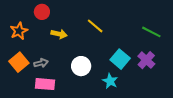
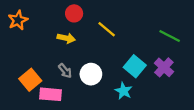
red circle: (42, 12) -> (74, 13), moved
orange star: (19, 31) -> (18, 20), moved
orange square: (19, 62) -> (30, 80), moved
gray arrow: (41, 63) -> (65, 71), moved, turned 64

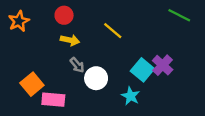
red circle: (74, 13) -> (64, 15), moved
green line: (170, 36) -> (179, 15), moved
purple cross: (164, 67) -> (163, 65), moved
gray arrow: (65, 71) -> (77, 65), moved

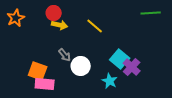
green line: (179, 15) -> (151, 13), turned -30
yellow arrow: (70, 40) -> (60, 25), moved
purple cross: (163, 65) -> (132, 67), moved
orange square: (32, 84) -> (38, 71), moved, turned -30

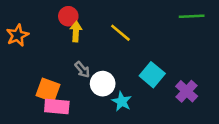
orange star: (16, 18) -> (17, 35), moved
yellow arrow: (60, 25) -> (76, 31), turned -98
purple cross: (132, 67) -> (187, 91), moved
cyan star: (110, 81) -> (122, 101), moved

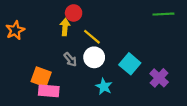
red circle: (68, 16) -> (74, 13), moved
yellow line: (120, 33) -> (92, 37), moved
white circle: (103, 84) -> (94, 57), moved

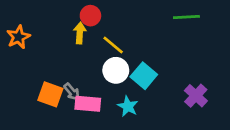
green line: (163, 14) -> (186, 17), moved
gray arrow: (70, 59) -> (72, 92), moved
cyan square: (130, 64) -> (144, 76), moved
pink rectangle: (49, 91) -> (88, 104), moved

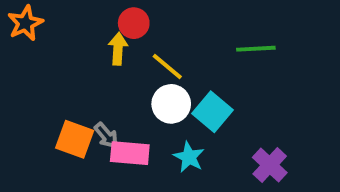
green line: (186, 17) -> (256, 49), moved
orange star: (18, 37) -> (25, 23), moved
purple cross: (196, 96) -> (270, 165), moved

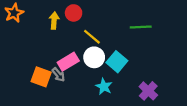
yellow arrow: (118, 49) -> (54, 21), moved
pink rectangle: (130, 153) -> (68, 62), moved, turned -36

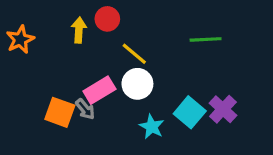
orange star: (14, 13) -> (20, 39), moved
cyan square: (117, 62) -> (190, 112), moved
purple cross: (148, 91) -> (223, 109), moved

